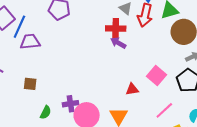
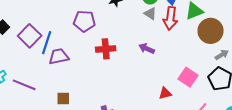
red cross: (116, 29) -> (106, 49), moved

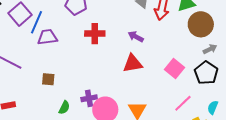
red triangle: (165, 93) -> (133, 63), moved, size x1.5

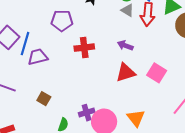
pink square: (174, 69) -> (157, 73), moved
brown square: (48, 79) -> (44, 99), turned 32

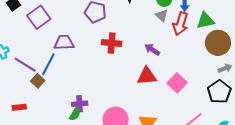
blue line: (25, 44) -> (48, 64), moved
brown square: (44, 99) -> (38, 81), moved
purple cross: (87, 113) -> (80, 104), moved

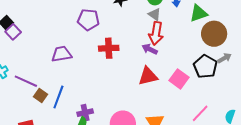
purple square: (39, 17) -> (13, 32), moved, size x0.7
red arrow: (181, 24) -> (156, 33), moved
blue line: (48, 64) -> (58, 97), moved
black pentagon: (219, 92) -> (205, 67), moved

